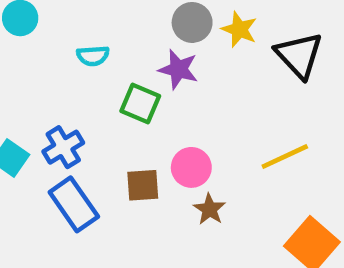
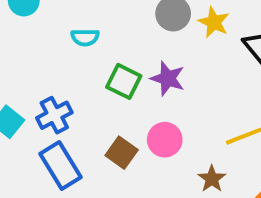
purple star: (178, 69) -> (168, 78), moved
brown square: (143, 185) -> (122, 153), turned 36
brown star: (210, 209) -> (212, 179), moved

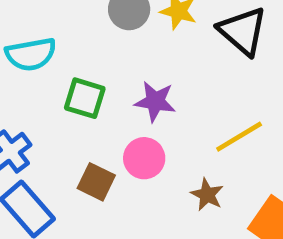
cyan semicircle: (85, 37) -> (31, 54), size x1.5
purple star: (168, 78) -> (155, 101), moved

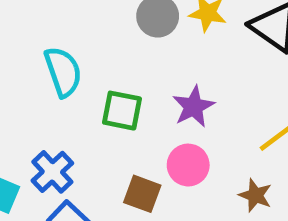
cyan semicircle: (31, 54) -> (63, 72), turned -93
purple star: (155, 101) -> (193, 107), turned -30

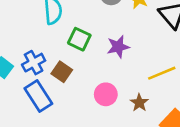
pink circle: (188, 165) -> (106, 94), moved
brown square: (142, 194) -> (62, 72), moved

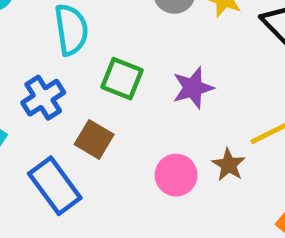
blue cross: (34, 63) -> (43, 98), moved
brown star: (139, 103) -> (229, 165), moved

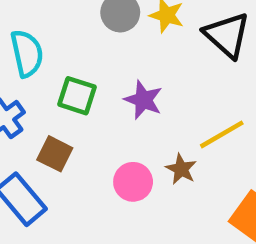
purple star: (193, 88) -> (143, 100), turned -30

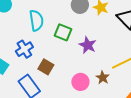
green square: (77, 96) -> (63, 32), moved

